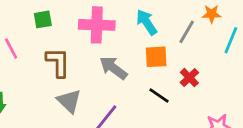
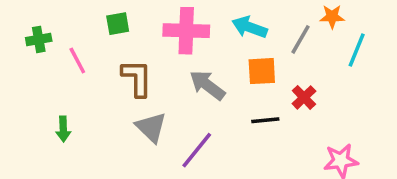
cyan arrow: (147, 22) -> (249, 27), turned -36
black line: (159, 95) -> (265, 120), turned -40

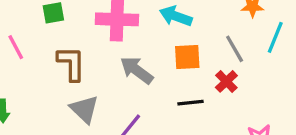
gray line: (300, 39) -> (235, 49), moved, turned -60

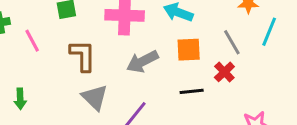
gray arrow: (137, 70) -> (142, 62), turned -64

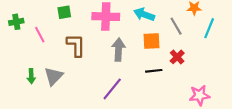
gray line: (232, 42) -> (176, 26), moved
gray arrow: (142, 62) -> (119, 50), turned 120
gray triangle: (95, 97) -> (54, 76), moved, turned 30

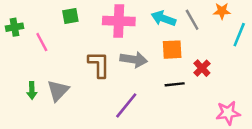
gray line: (176, 26) -> (192, 20), moved
brown L-shape: (76, 45) -> (99, 64), moved
gray arrow: (119, 50) -> (134, 59), turned 95

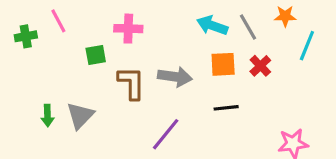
green square: (70, 16) -> (96, 55), moved
pink cross: (119, 21) -> (128, 29), moved, size x0.7
pink line: (42, 42) -> (58, 21), moved
red cross: (202, 68) -> (260, 66), moved

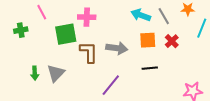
green cross: (26, 36) -> (21, 30), moved
green square: (96, 55) -> (66, 34), size x1.6

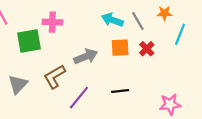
gray arrow: (117, 48) -> (86, 57), turned -30
brown L-shape: (89, 52) -> (55, 77), moved, turned -120
black line: (150, 68) -> (120, 91), moved

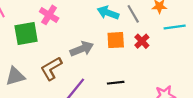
pink cross: (52, 22) -> (49, 15), turned 30
cyan line: (180, 34) -> (175, 27), turned 60
gray triangle: (18, 84) -> (15, 76), turned 30

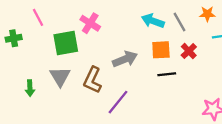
brown L-shape: (51, 68) -> (93, 80), turned -35
gray triangle: (15, 76) -> (60, 77), moved, turned -45
black line: (116, 83) -> (167, 74), moved

